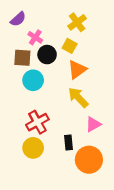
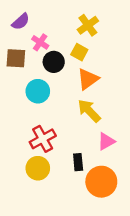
brown square: (22, 58) -> (16, 58), moved

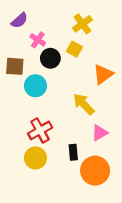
brown square: (16, 58) -> (15, 66), moved
orange triangle: (88, 79) -> (103, 74), moved

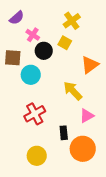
yellow circle: (35, 158) -> (37, 156), moved

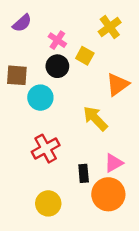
yellow cross: (72, 21) -> (110, 27), moved
pink cross: (33, 35) -> (57, 40), moved
pink triangle: (87, 116) -> (114, 163), moved

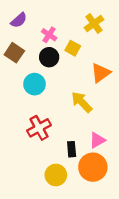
brown square: (17, 75) -> (14, 53), moved, turned 30
yellow circle: (48, 203) -> (56, 175), moved

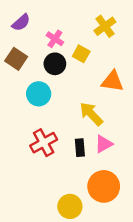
orange triangle: (101, 73) -> (112, 81), turned 45
pink triangle: (97, 140) -> (104, 144), moved
black rectangle: (72, 149) -> (80, 148), moved
yellow circle: (56, 175) -> (70, 206), moved

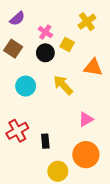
cyan circle: (39, 94) -> (26, 86), moved
yellow arrow: (91, 114) -> (63, 85), moved
red cross: (44, 143) -> (17, 131), moved
black rectangle: (80, 148) -> (45, 141), moved

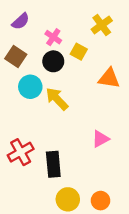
yellow arrow: (63, 85) -> (57, 99), moved
cyan circle: (26, 86) -> (30, 87), moved
black rectangle: (45, 141) -> (53, 164), size x1.5
orange circle: (86, 155) -> (100, 201), moved, size x0.6

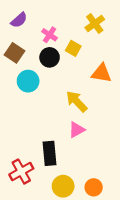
yellow arrow: (57, 99) -> (77, 101), moved
pink triangle: (100, 139) -> (77, 130), moved
red cross: (21, 152) -> (21, 172), moved

